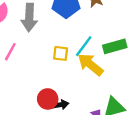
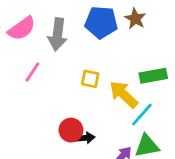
cyan line: (84, 46) -> (142, 114), moved

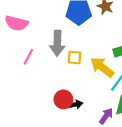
pink semicircle: (22, 28) -> (16, 23), turned 55
gray arrow: (58, 34) -> (57, 43), moved

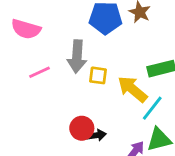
pink line: (28, 57) -> (39, 72), turned 35

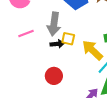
black arrow: (96, 135) -> (57, 44), moved

